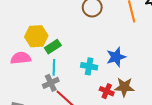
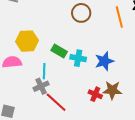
green rectangle: (53, 47) -> (59, 51), moved, turned 63
cyan cross: (89, 66) -> (78, 58), moved

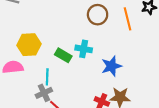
brown circle: (81, 13) -> (98, 15), moved
cyan cross: (78, 58) -> (84, 49), moved

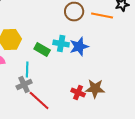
orange line: (128, 19) -> (102, 16), turned -65
blue star: (111, 66) -> (79, 47), moved

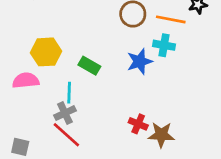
cyan cross: (61, 44) -> (164, 45), moved
brown star: (95, 89) -> (161, 135), moved
red line: (39, 101) -> (66, 135), moved

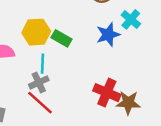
cyan cross: (164, 45) -> (131, 19), turned 30
yellow hexagon: (46, 52) -> (36, 32), moved
red cross: (138, 124) -> (107, 93), size x1.5

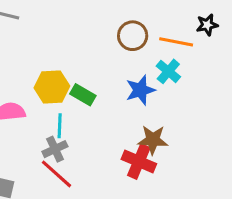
brown star: (128, 103) -> (153, 140), moved

